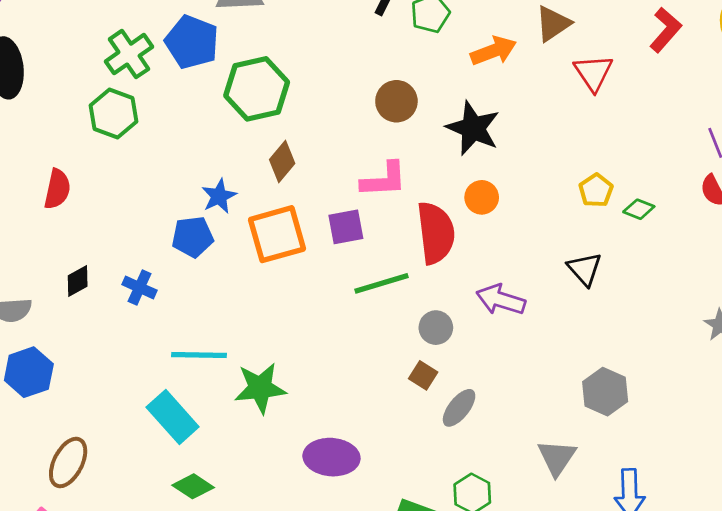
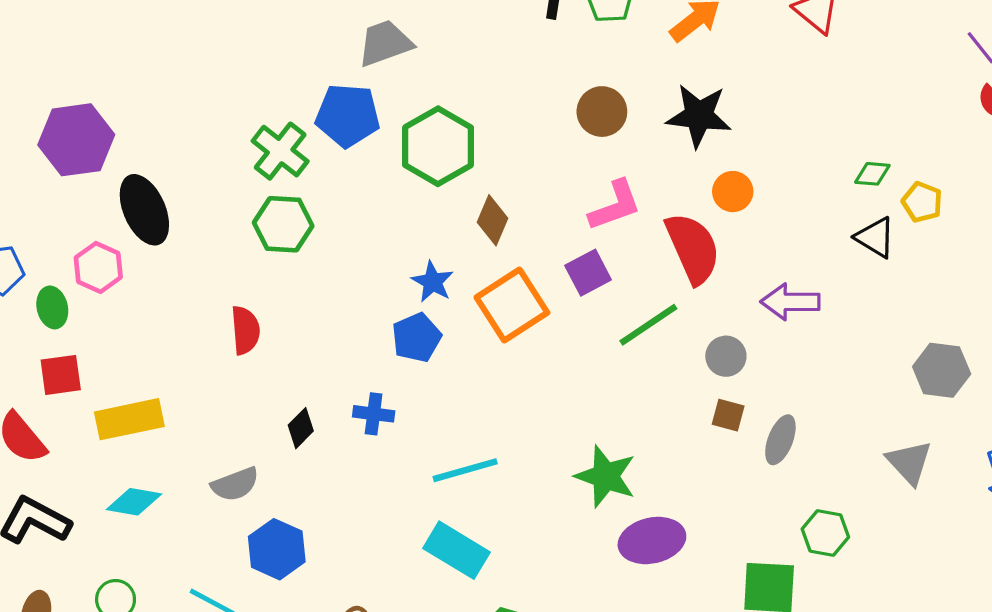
yellow pentagon: (596, 190) -> (922, 202), moved
green diamond: (639, 209) -> (872, 174), moved
green star: (260, 388) -> (606, 476), moved, turned -30

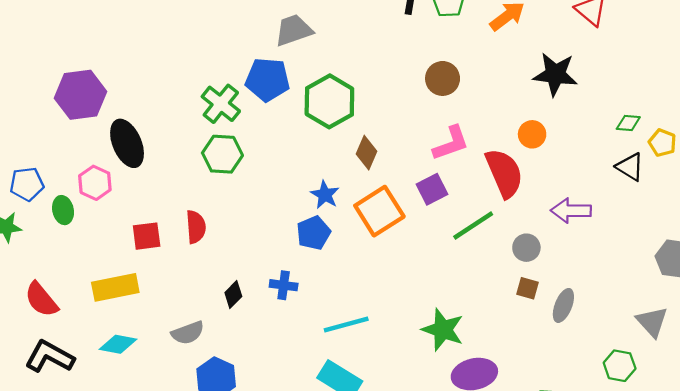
black star: (699, 116) -> (555, 74), moved
red square: (61, 375) -> (147, 236), moved
green hexagon: (825, 533) -> (620, 366), moved

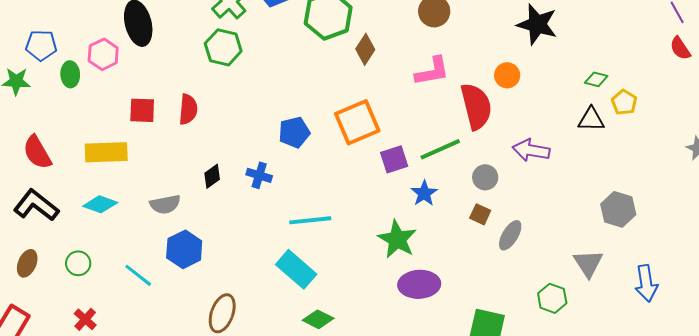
brown diamond: (367, 153) -> (365, 49), moved
black triangle: (630, 167) -> (591, 119), turned -40
purple square: (432, 189) -> (394, 159), moved
blue star: (325, 195) -> (424, 193), moved

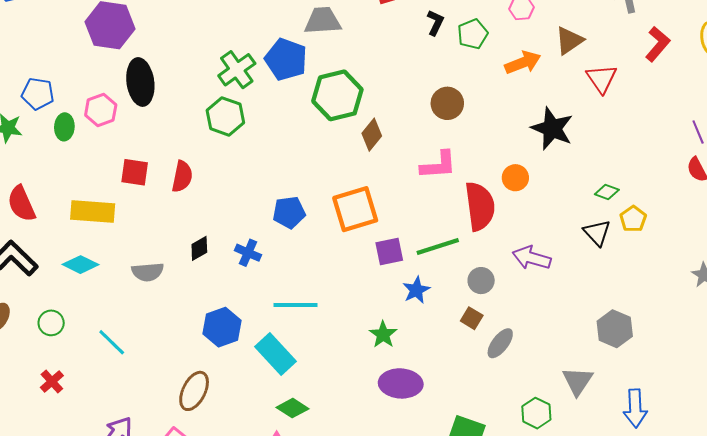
black triangle: (591, 119) -> (597, 233), turned 40
green star: (397, 239) -> (383, 334), size x0.7
blue hexagon: (184, 249) -> (222, 327), moved

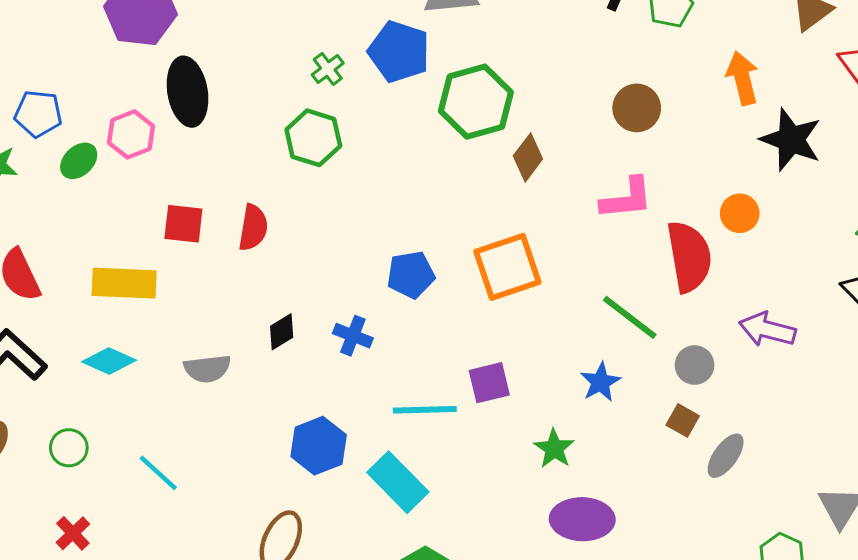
orange arrow: (523, 63) -> (742, 78), moved, turned -80
green cross: (237, 70) -> (328, 69), size x0.6
green ellipse: (64, 127) -> (79, 161), turned 45
green line: (438, 246) -> (630, 317), turned 57
purple square: (389, 252) -> (489, 383), moved

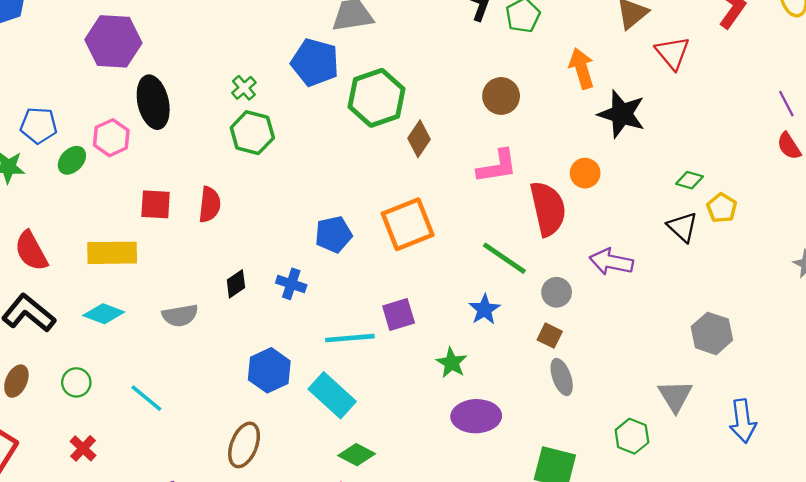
green cross: (328, 69) -> (244, 88), moved
gray ellipse: (726, 456) -> (562, 377), moved, turned -52

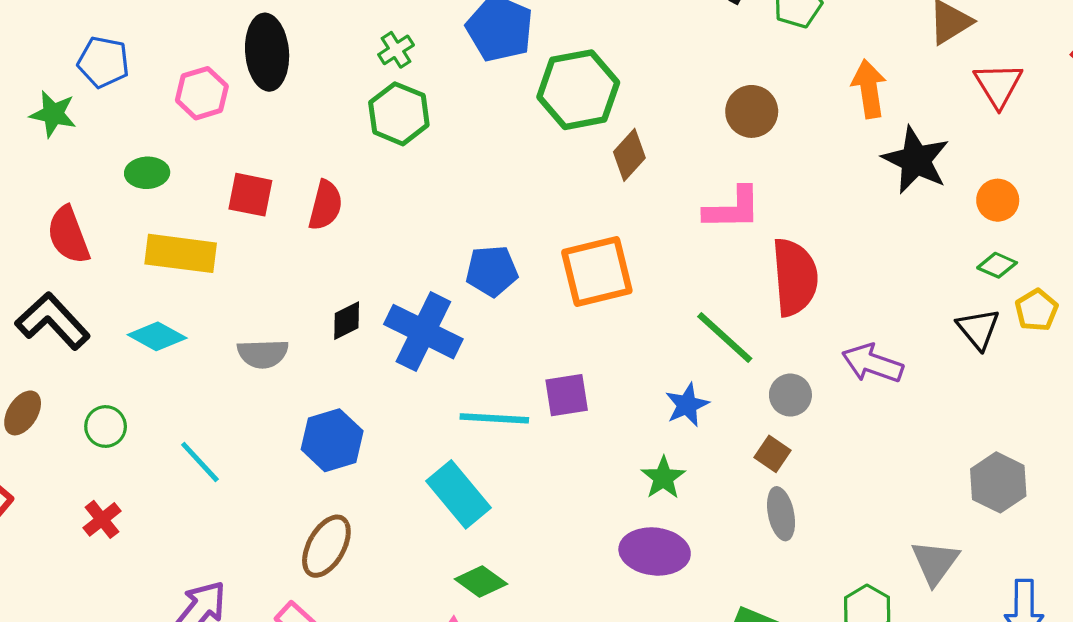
green ellipse: (72, 160) -> (147, 173), moved, turned 36
orange circle: (585, 173) -> (998, 200), moved
blue cross: (291, 284) -> (423, 332), size x1.8
green star: (452, 363) -> (663, 478), moved
blue hexagon: (269, 370) -> (332, 440), moved

